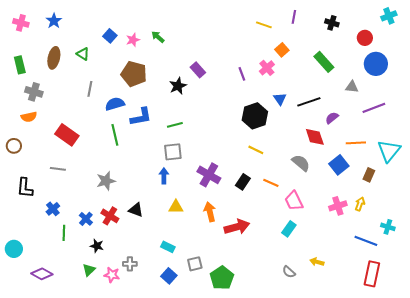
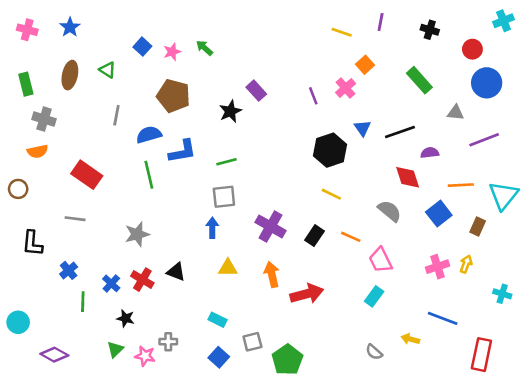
purple semicircle: (332, 118) -> (430, 153), turned 32
blue line: (366, 241) -> (443, 318), moved

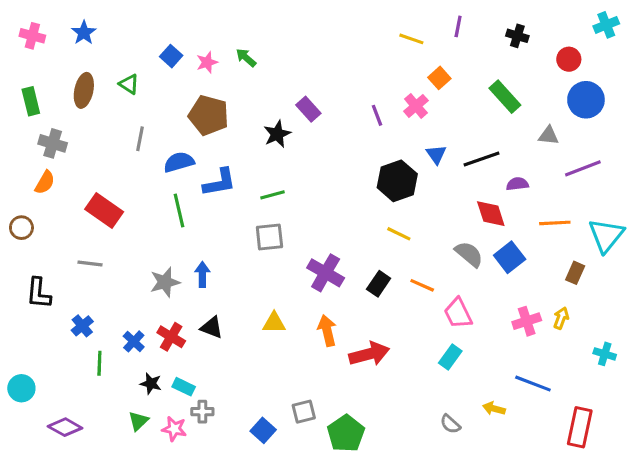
orange semicircle: (38, 151) -> (45, 182), turned -48
blue square: (439, 214) -> (510, 257), moved
blue arrow: (212, 228) -> (202, 274), moved
cyan rectangle: (217, 320) -> (184, 387), moved

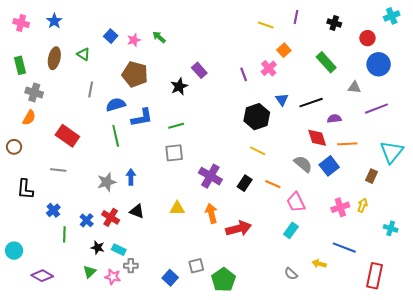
orange line: (555, 223) -> (347, 144), moved

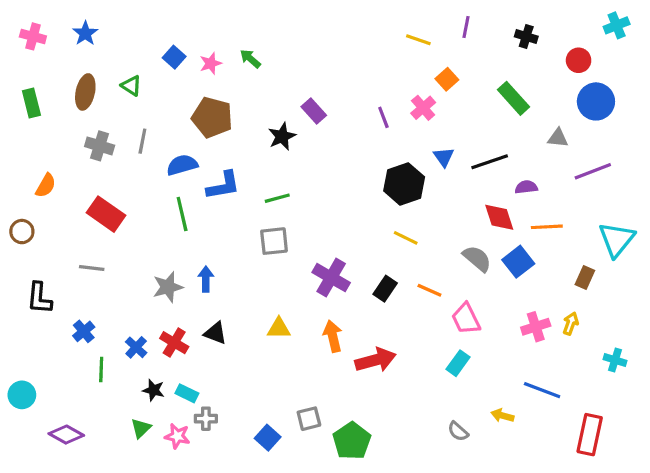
gray cross: (34, 92) -> (100, 146), moved

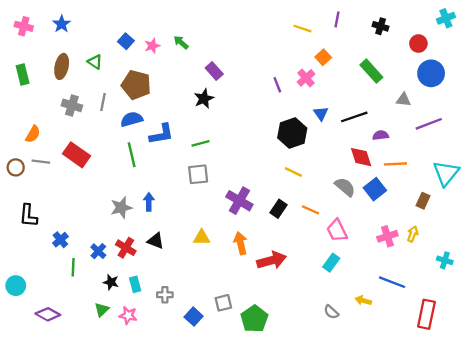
purple rectangle: (314, 111) -> (214, 71), moved
brown pentagon: (212, 117) -> (136, 85), moved
gray line: (92, 268) -> (41, 162), moved
cyan rectangle: (187, 393) -> (135, 284), turned 49
gray cross: (206, 419) -> (165, 295), moved

